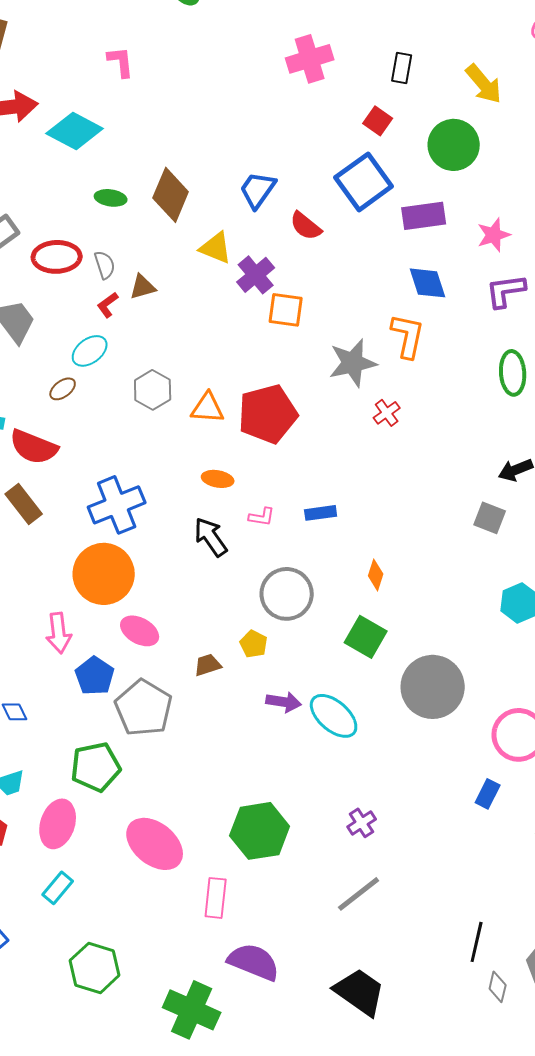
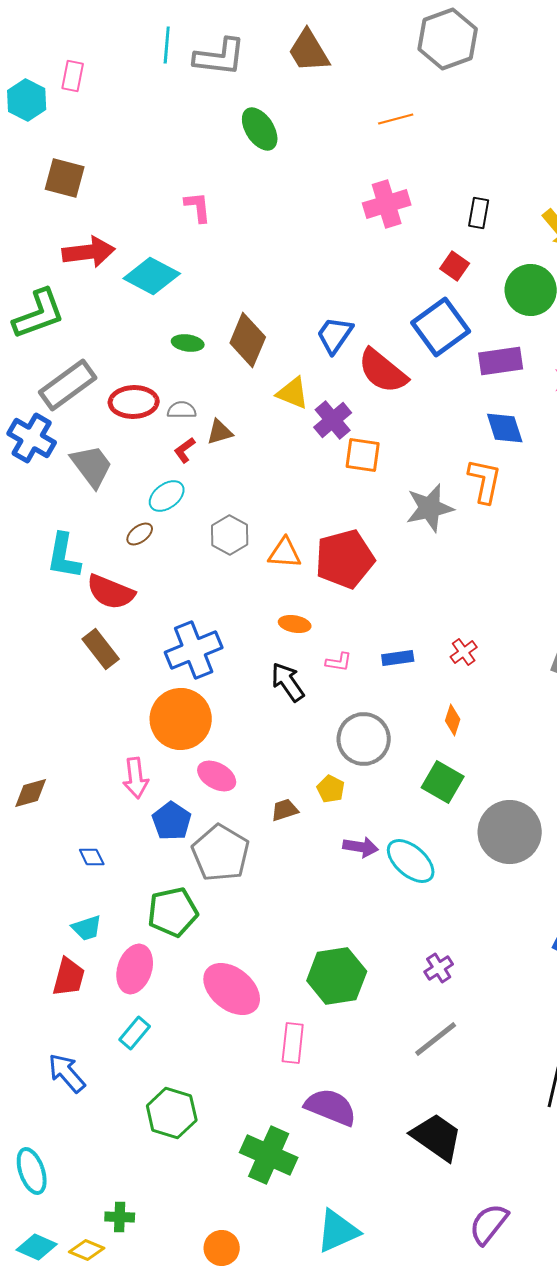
red semicircle: (306, 226) -> (383, 371), size x1.6
gray semicircle: (105, 265) -> (182, 410), turned -72
red cross: (387, 413) -> (464, 652), moved

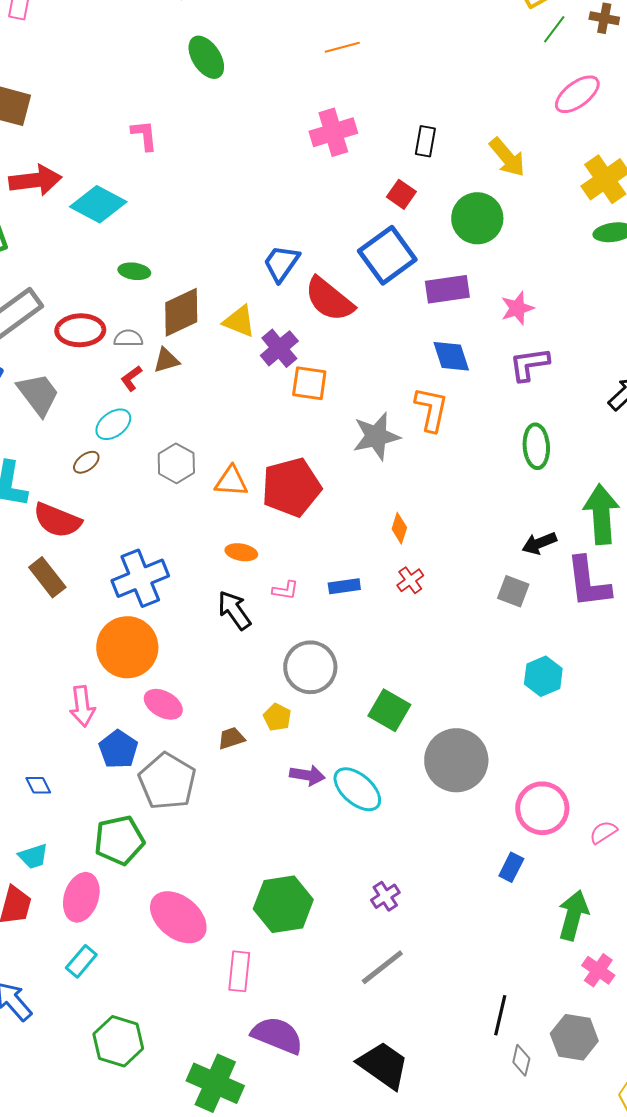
brown diamond: (248, 340) -> (181, 312), moved, turned 42
orange diamond: (453, 720) -> (399, 528), moved

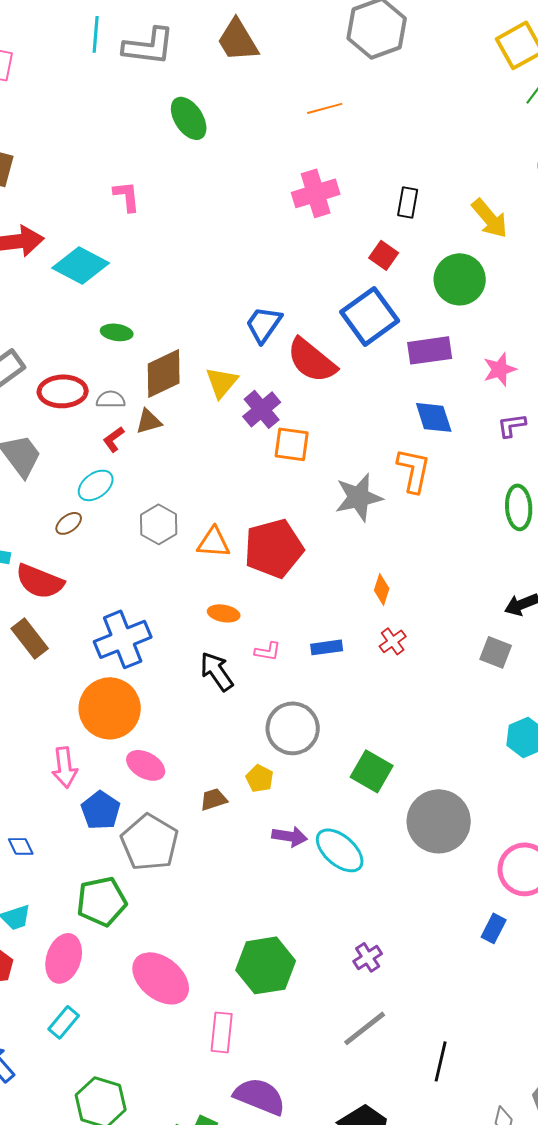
yellow triangle: (239, 321) -> (222, 382), turned 48
purple L-shape: (529, 364) -> (512, 425), size x0.7
black line: (500, 1015) -> (441, 1061), moved

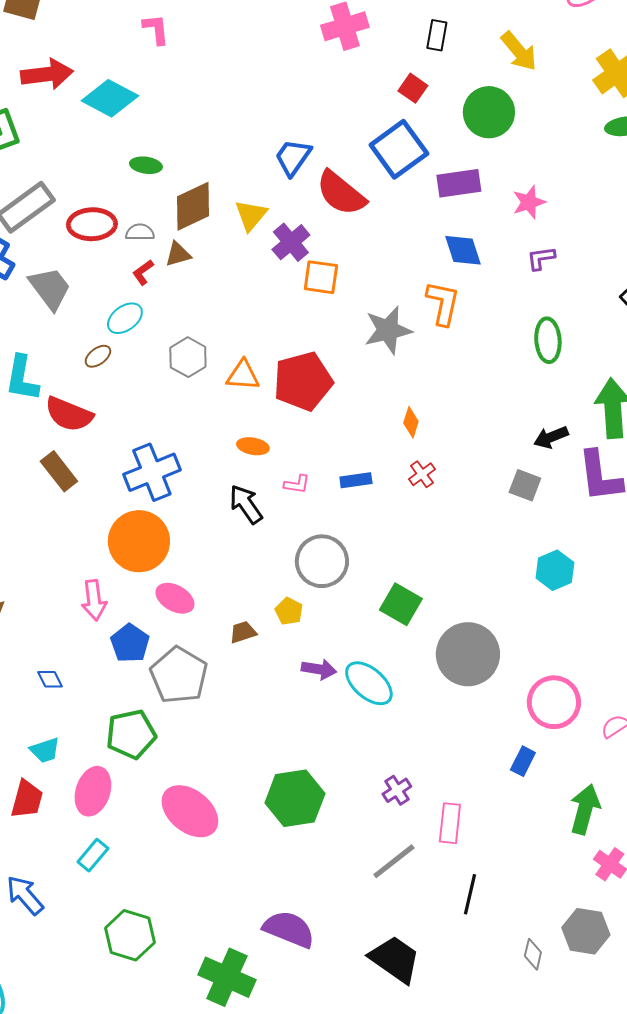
pink rectangle: (222, 1032) -> (450, 823), moved

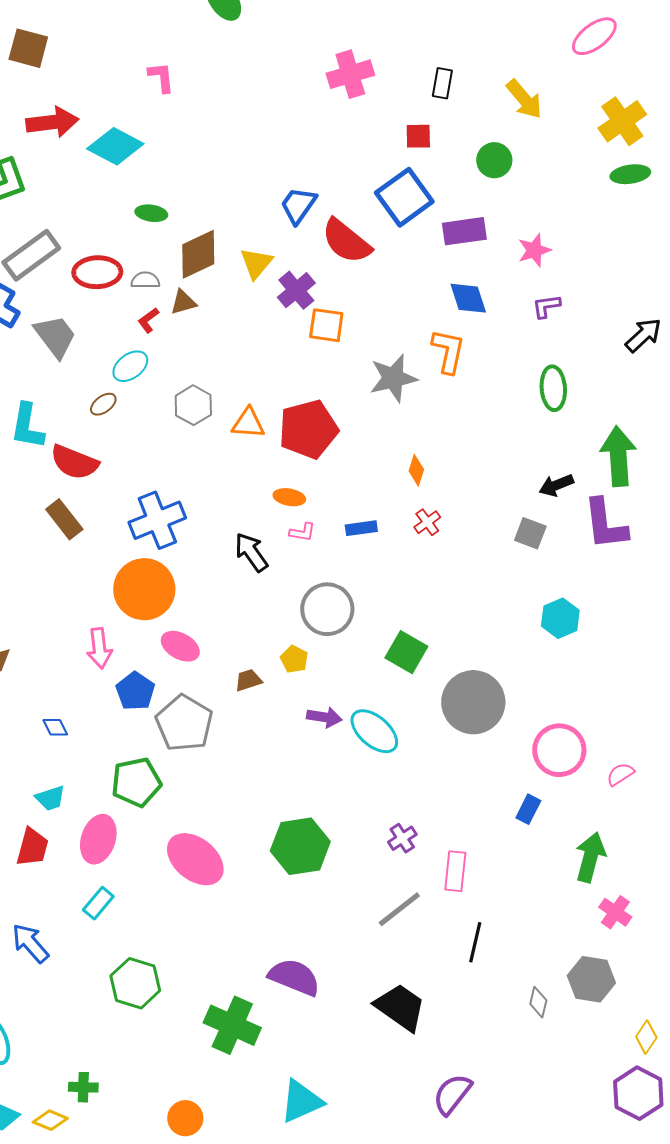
red square: (413, 88) -> (418, 136), turned -36
green circle: (489, 112) -> (494, 160), size x0.7
orange ellipse: (253, 446) -> (289, 497), moved

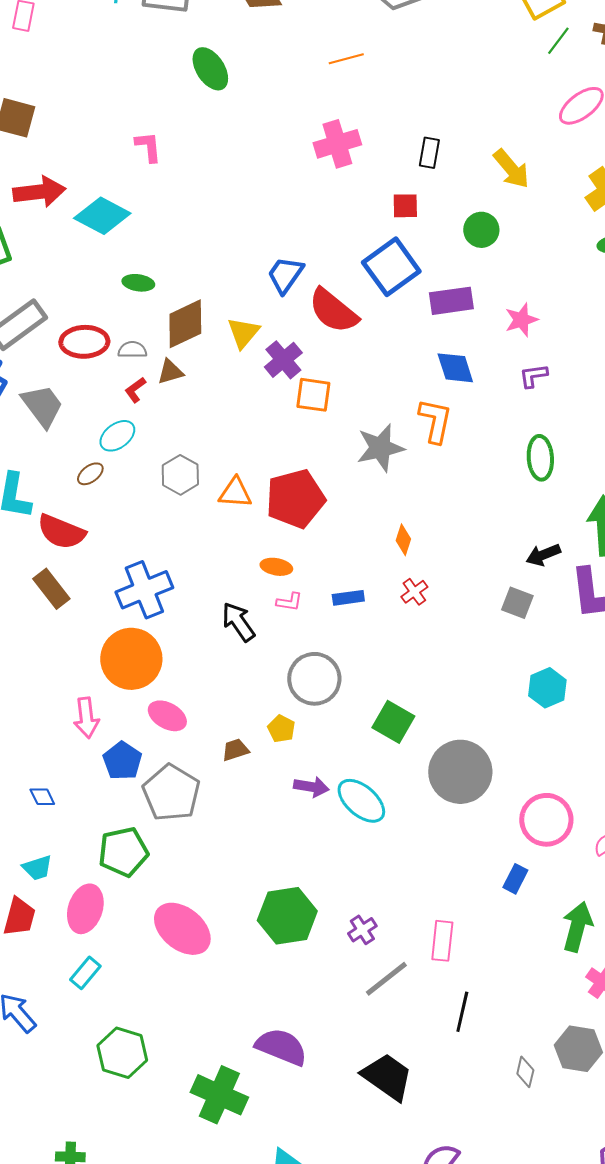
purple cross: (402, 838) -> (362, 930), moved

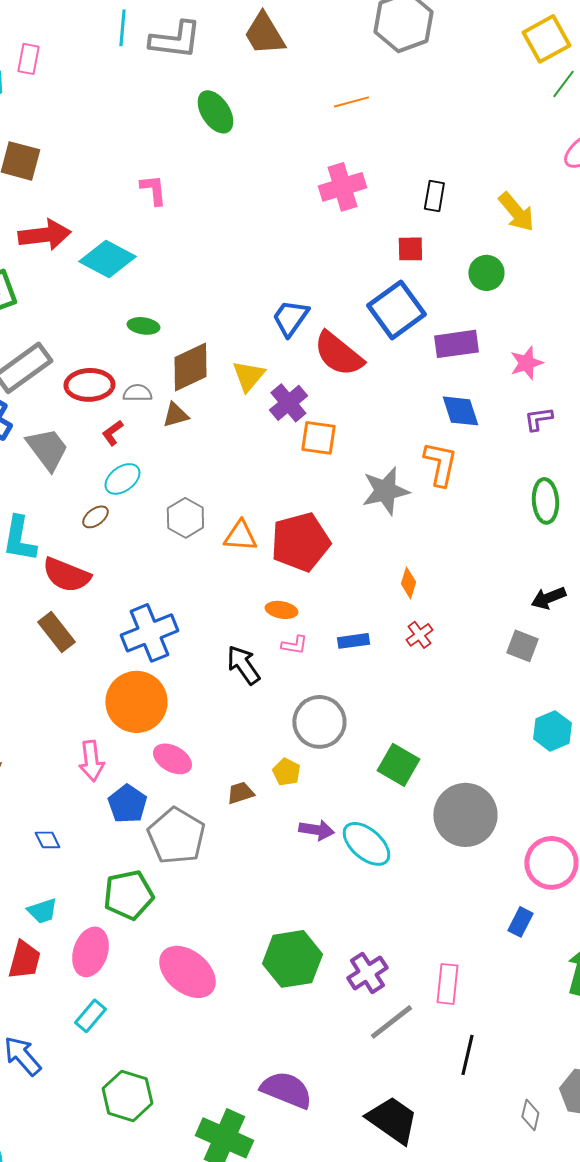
red L-shape: (135, 390) -> (112, 433), moved
purple cross: (362, 930) -> (367, 973), size x1.4

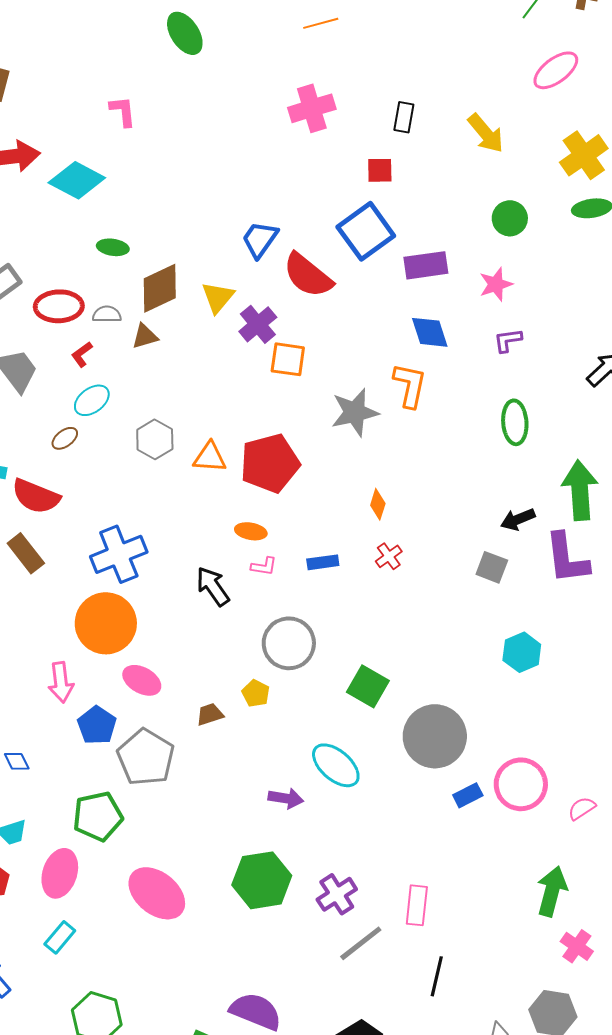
green circle: (486, 273) -> (510, 218), moved
purple arrow: (316, 830) -> (286, 798), moved
blue rectangle: (520, 922) -> (468, 795), moved, turned 36

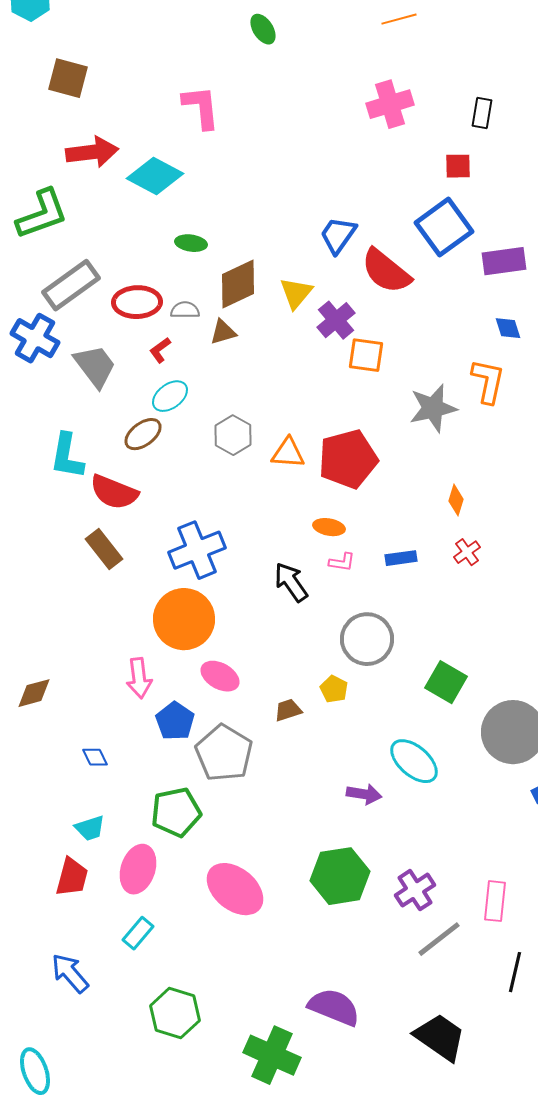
green ellipse: (185, 33) -> (263, 29), size x0.7
pink L-shape: (123, 111) -> (201, 107), size x1.4
blue diamond: (430, 332) -> (508, 328), size x0.7
brown ellipse: (65, 438) -> (143, 434), size x1.4

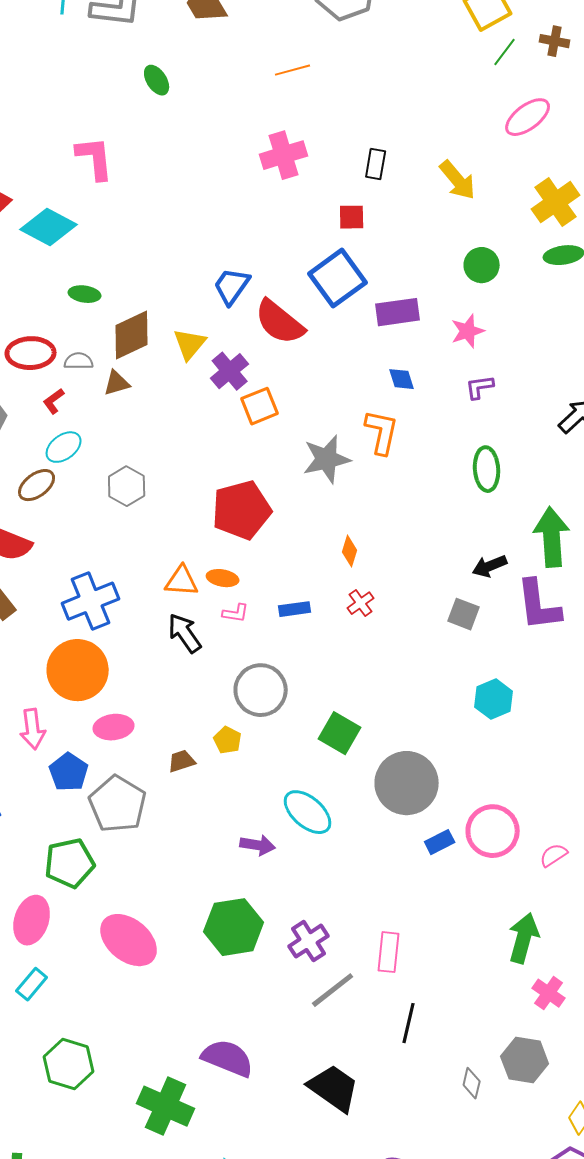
orange square: (366, 355) -> (260, 406), turned -30
orange triangle: (288, 453) -> (182, 581), moved
pink ellipse: (220, 676) -> (114, 727), turned -36

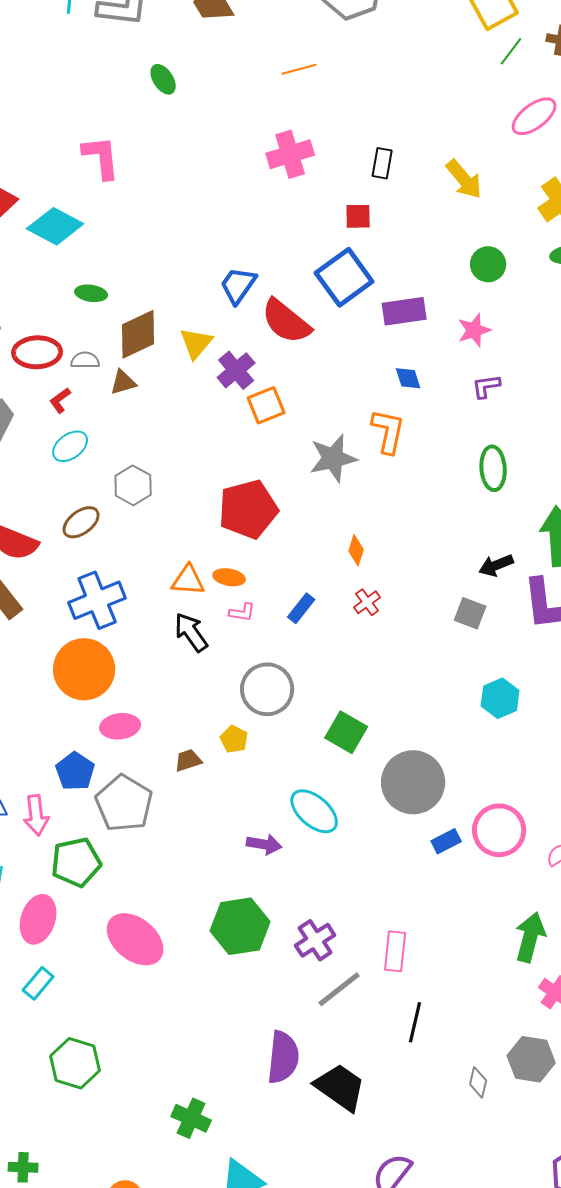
brown ellipse: (37, 485) -> (81, 522), moved
blue rectangle: (295, 609) -> (301, 608), turned -44
pink arrow: (33, 729) -> (36, 815), moved
purple semicircle: (228, 1058) -> (283, 1057), moved, turned 74
green cross: (166, 1106) -> (191, 1118), moved, size x0.7

